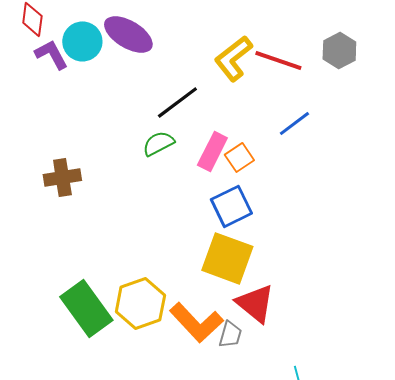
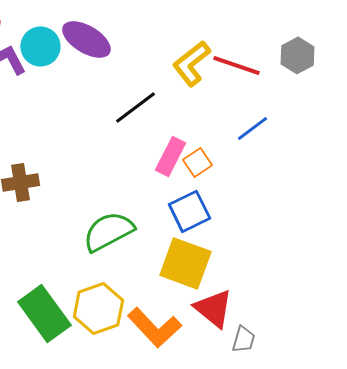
green semicircle: (158, 143) -> (108, 231), moved, size x1.6
gray trapezoid: (230, 334) -> (243, 339), moved

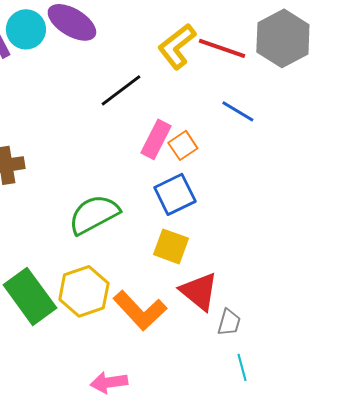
gray hexagon: (297, 55) -> (283, 38), size x1.6
blue line: (252, 128) -> (238, 111), turned 68
yellow square: (185, 263) -> (171, 246), size x0.7

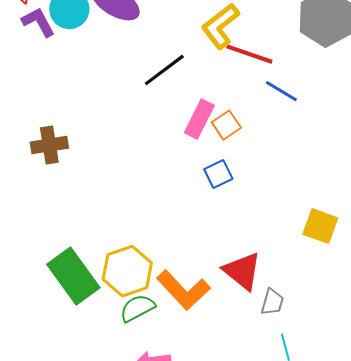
red line: (222, 48) -> (249, 54), moved
blue square: (175, 194) -> (218, 174), size x0.7
green semicircle: (94, 214) -> (137, 308), moved, size x0.7
yellow square: (171, 246) -> (320, 226), moved

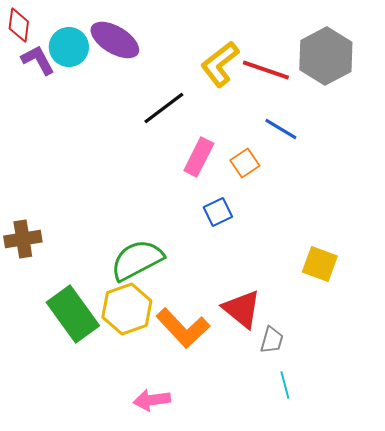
red line: (249, 54) -> (266, 70), moved
orange square: (226, 125) -> (245, 163), moved
brown cross: (49, 145) -> (23, 239), moved
green semicircle: (137, 308) -> (137, 260), moved, size x1.5

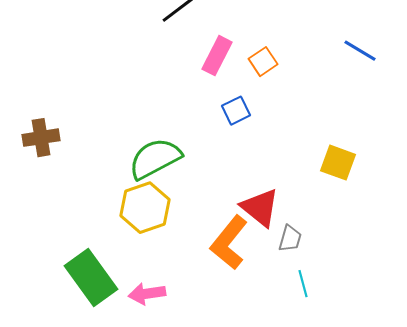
blue line: (281, 129) -> (360, 51), moved
green rectangle: (73, 314) -> (91, 278), moved
orange L-shape: (183, 328) -> (229, 243), moved, turned 82
pink arrow: (152, 400) -> (147, 294), moved

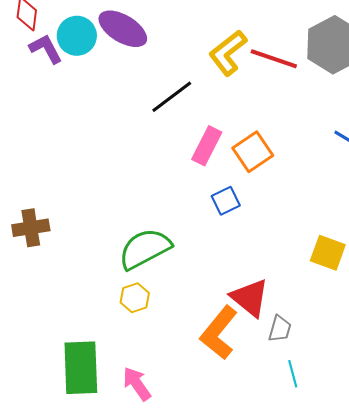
orange square: (263, 62) -> (253, 152), size x1.4
yellow hexagon: (145, 208) -> (135, 298), size x0.6
green rectangle: (91, 278) -> (81, 368), turned 34
pink arrow: (147, 294) -> (137, 384), turned 63

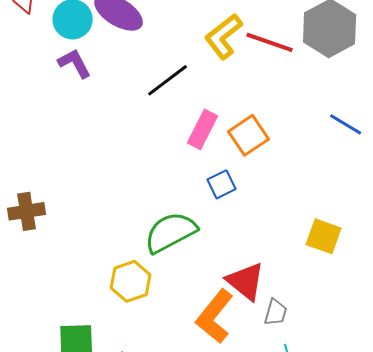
purple L-shape: (46, 49) -> (75, 63), moved
green semicircle: (145, 249) -> (171, 232), moved
yellow hexagon: (135, 298) -> (131, 281), size x1.4

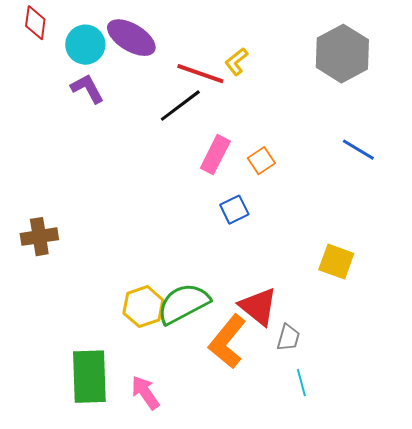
yellow L-shape: (224, 36) -> (236, 62), size x0.6
red line: (270, 42) -> (200, 74), moved
orange square: (249, 135) -> (261, 161), size x0.7
green semicircle: (171, 232) -> (183, 304), moved

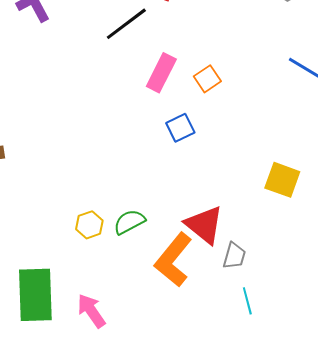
green semicircle: (183, 304) -> (129, 222), size x0.6
yellow hexagon: (143, 307) -> (89, 225), size x0.7

